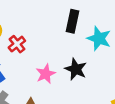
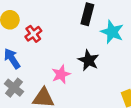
pink star: (46, 74) -> (61, 74), moved

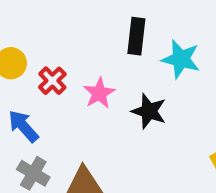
pink star: (61, 74) -> (99, 93), moved

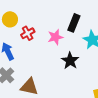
pink star: (99, 93) -> (55, 37), moved

